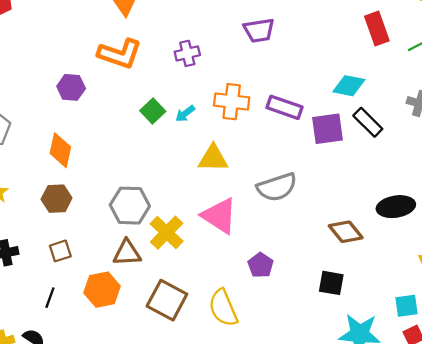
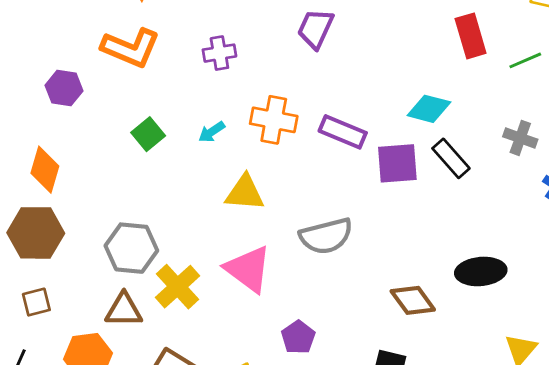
purple trapezoid: (259, 30) -> (316, 29), turned 120
green square: (153, 111) -> (148, 134), moved
brown hexagon: (57, 199) -> (36, 233), size x1.4

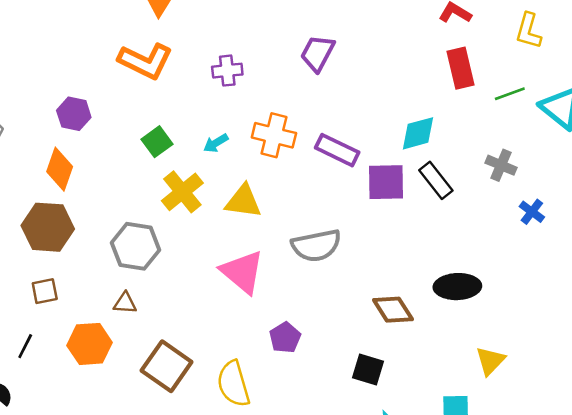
purple hexagon: (64, 88) -> (74, 114), moved
cyan diamond: (429, 109) -> (418, 133), turned -33
yellow cross: (178, 287) -> (182, 192), moved
brown triangle: (124, 310) -> (125, 303), size x0.7

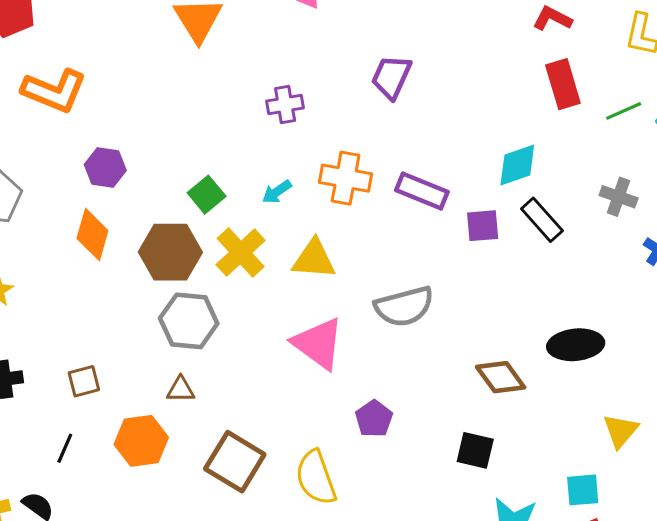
orange L-shape: (145, 61) -> (54, 91), moved
purple square: (386, 182) -> (483, 226), size x0.7
brown hexagon: (48, 227) -> (170, 252), moved

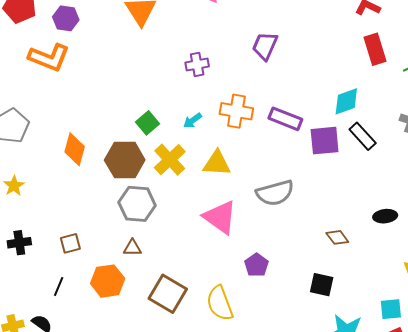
purple hexagon: (105, 168) -> (66, 18), moved
purple square: (483, 226) -> (325, 141), size x1.4
black ellipse: (576, 345) -> (385, 216), size x0.7
brown diamond: (501, 377) -> (337, 237), size x0.7

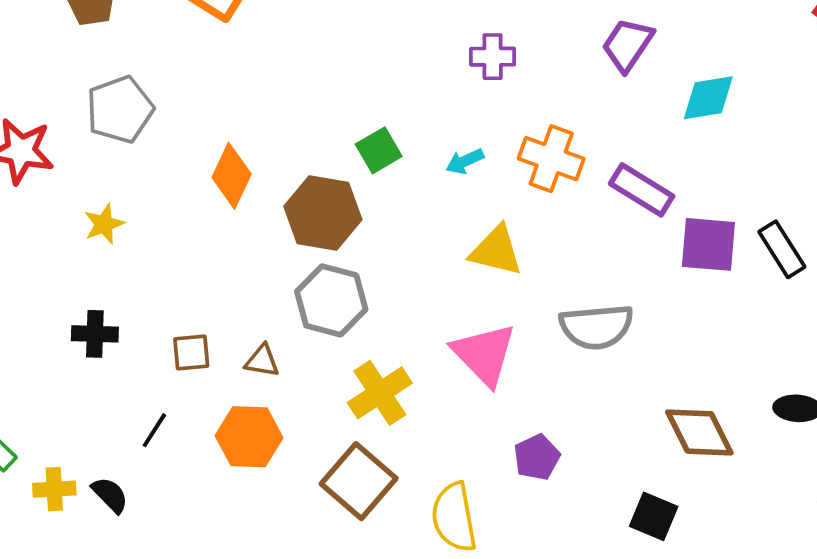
cyan diamond: (346, 101) -> (708, 98), moved
yellow cross: (170, 160) -> (380, 393), moved
brown diamond: (337, 237) -> (699, 432), size x1.6
brown triangle: (132, 248) -> (262, 361), moved

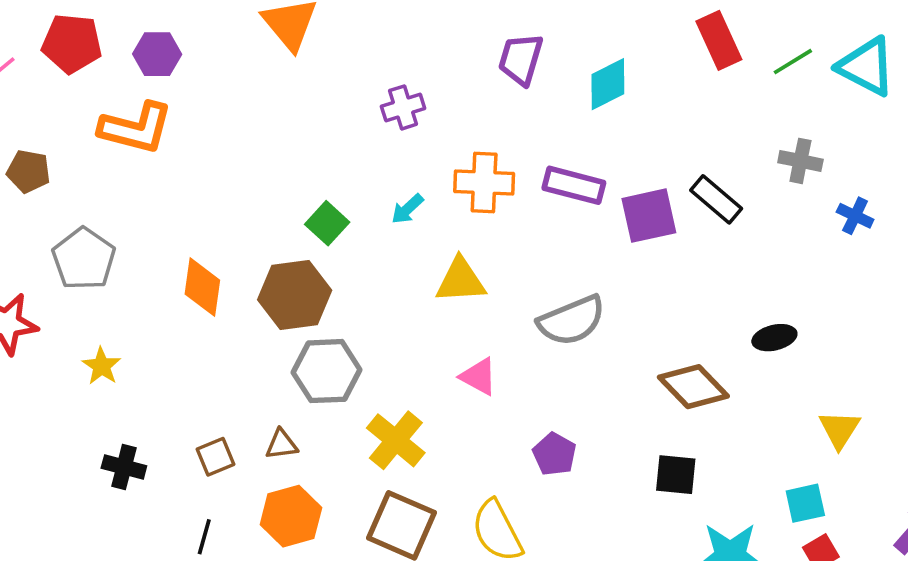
black cross: (95, 334) -> (124, 467), turned 30
pink triangle: (484, 354) -> (479, 377), size x0.6

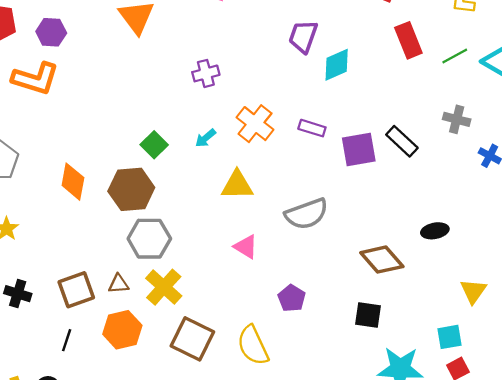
purple trapezoid: (521, 59) -> (303, 36), moved
orange cross: (484, 182) -> (255, 124), turned 33
purple rectangle: (574, 185) -> (312, 128), size x0.7
yellow cross: (396, 440) -> (164, 287), moved
brown square: (216, 457) -> (76, 290), size x1.5

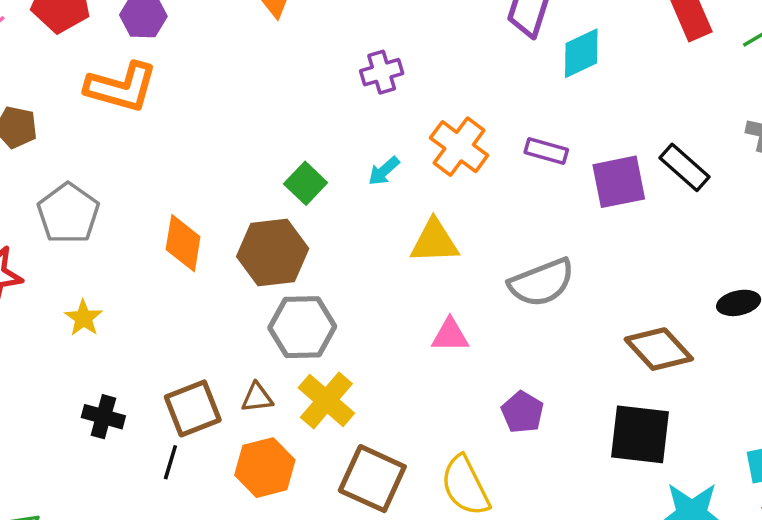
pink triangle: (246, 247) -> (450, 335), turned -30
black square: (368, 315) -> (640, 434), size x1.5
black line: (67, 340) -> (170, 462), moved

